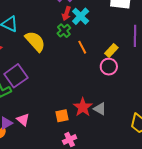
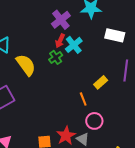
orange line: (82, 47) -> (83, 99), moved
pink circle: (109, 67) -> (94, 121), moved

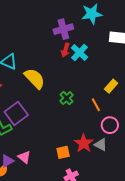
purple cross: (61, 20) -> (63, 29), turned 30
green cross: (56, 57) -> (67, 98), moved

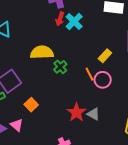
yellow semicircle: (35, 79) -> (42, 52), moved, turned -50
pink circle: (110, 125) -> (103, 80), moved
orange square: (63, 152) -> (31, 105), moved, turned -32

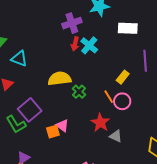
orange square: (31, 105) -> (53, 132), turned 32
red star: (76, 112) -> (100, 123), moved
pink triangle: (17, 125) -> (62, 126), moved

